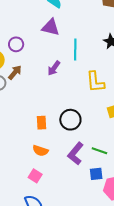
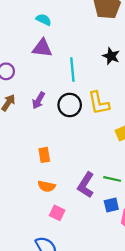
purple arrow: (54, 68) -> (39, 100), moved
black circle: (70, 120) -> (70, 105), moved
pink square: (35, 176) -> (57, 213), moved

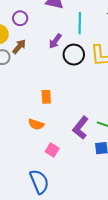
purple arrow: (39, 100) -> (55, 41), moved
orange semicircle: (47, 186) -> (36, 124), moved

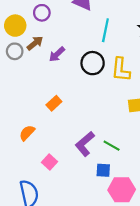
purple arrow: (55, 41) -> (57, 54), moved
orange rectangle: (46, 97) -> (54, 103), turned 40
orange semicircle: (36, 124) -> (27, 133), moved, turned 105

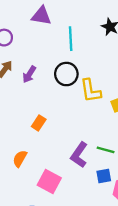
yellow L-shape: (121, 70) -> (91, 91), moved
pink square: (50, 162) -> (49, 182), size x1.5

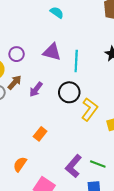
purple triangle: (41, 16) -> (52, 52), moved
yellow L-shape: (91, 91) -> (90, 109), turned -140

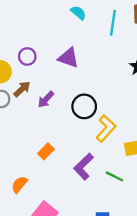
cyan line: (76, 61) -> (113, 23), moved
green line: (98, 164) -> (115, 176), moved
purple L-shape: (74, 166) -> (84, 167), moved

